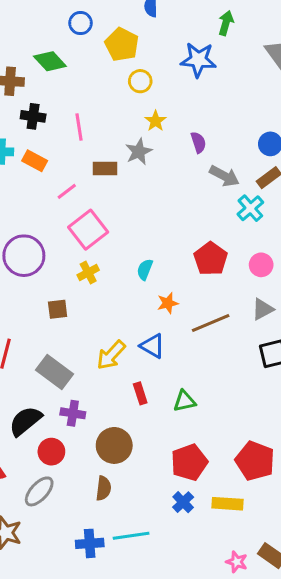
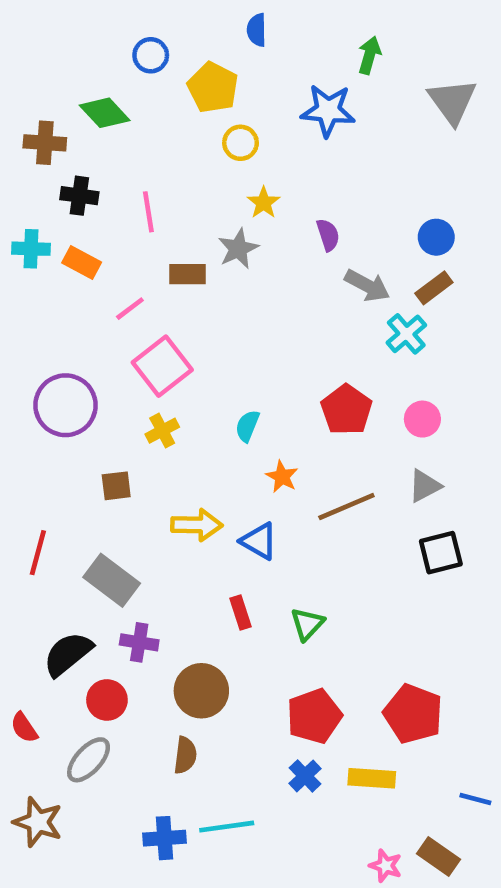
orange star: (168, 303) -> (282, 477), turned -30
yellow arrow: (111, 355) -> (197, 525), moved, turned -132
green triangle: (185, 401) -> (307, 624), turned -35

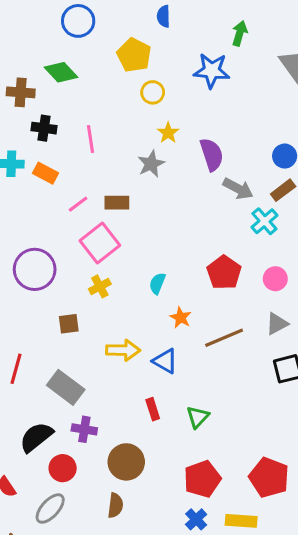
blue circle: (151, 55) -> (78, 21), moved, size x1.4
purple semicircle: (328, 235) -> (212, 154), size x1.5
brown rectangle: (188, 274) -> (117, 203), moved

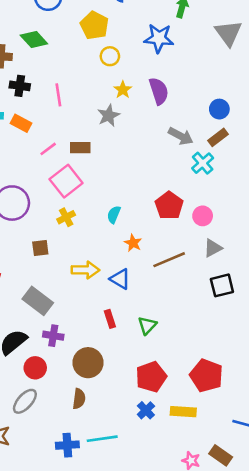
purple semicircle: (212, 154) -> (159, 91), moved
pink circle: (275, 279) -> (203, 216), moved

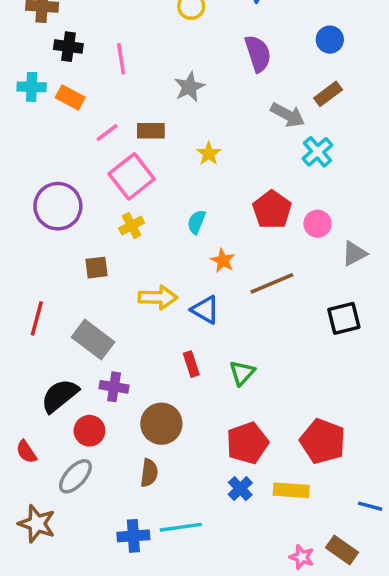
yellow star: (123, 90) -> (209, 154), moved
blue circle: (219, 109) -> (330, 40), moved
brown rectangle: (218, 137) -> (328, 94), moved
gray triangle: (213, 248) -> (354, 254), moved

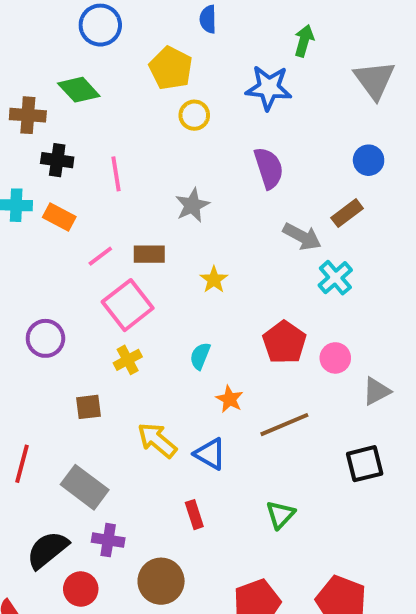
blue circle: (330, 40) -> (369, 160), moved
purple circle: (58, 206) -> (45, 338), size x0.7
yellow arrow: (158, 297) -> (157, 440), turned -141
green triangle: (242, 373) -> (280, 515), moved

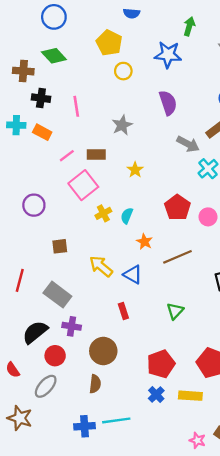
blue semicircle: (208, 19) -> (132, 13), turned -84
blue circle: (100, 25) -> (54, 17), moved
yellow cross: (128, 360) -> (103, 213), moved

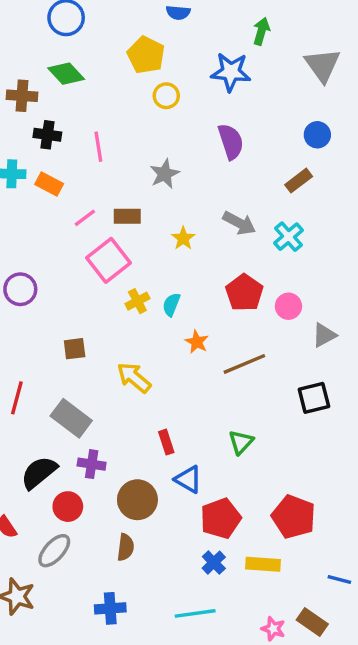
gray arrow: (188, 144) -> (239, 223), moved
purple circle: (34, 205) -> (20, 289), moved
blue triangle: (133, 275) -> (188, 479), moved
cyan line: (116, 420) -> (195, 613), moved

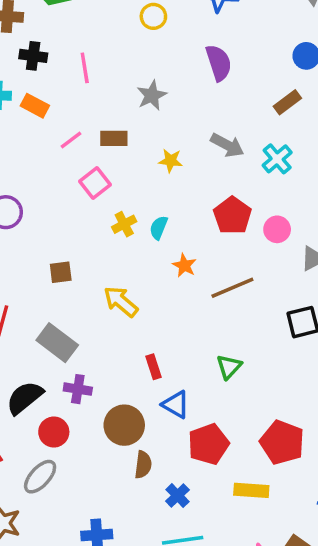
yellow star: (183, 238) -> (171, 161), turned -30
pink square: (109, 260) -> (95, 183), size x0.7
brown semicircle: (126, 547) -> (143, 465), moved
blue cross: (214, 563) -> (177, 496), moved

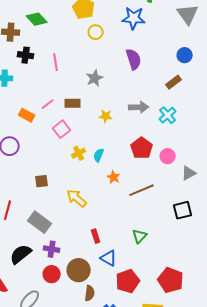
orange rectangle: (35, 106) -> (27, 115), moved
gray arrow: (227, 145) -> (139, 107), turned -30
red circle: (54, 432) -> (52, 274), moved

